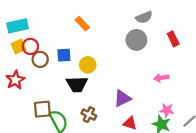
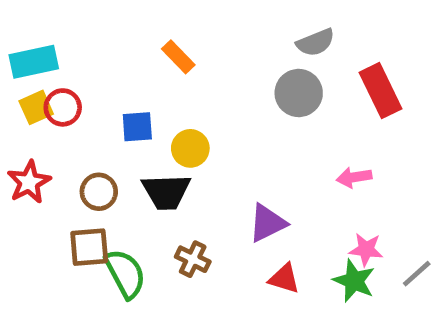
red rectangle: (173, 39) -> (381, 91), size x1.5
brown circle: (40, 59) -> (99, 192), moved

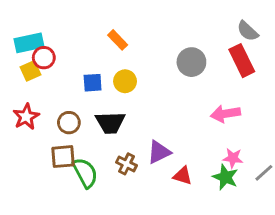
gray semicircle: (316, 42) -> (248, 31), moved, turned 65
red circle: (63, 107) -> (44, 58), moved
yellow circle: (190, 148) -> (125, 81), moved
pink arrow: (354, 177) -> (225, 114), size x1.4
purple triangle: (267, 223) -> (159, 152), moved

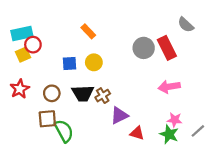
red rectangle: (242, 61) -> (167, 48), moved
brown cross: (126, 164) -> (103, 96), moved, turned 32

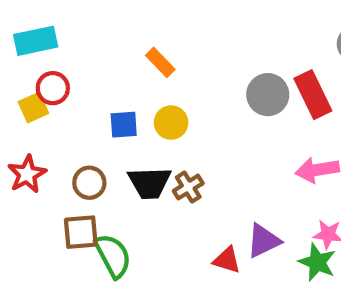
cyan rectangle: (22, 34) -> (36, 41), moved
purple triangle: (119, 115) -> (263, 241), moved
red triangle: (137, 133) -> (227, 260), moved

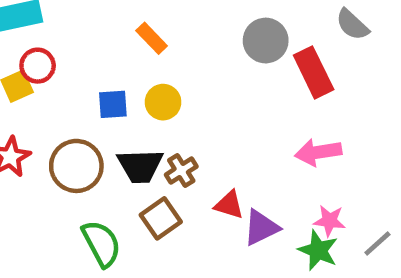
gray circle: (268, 95) -> (266, 41), moved
brown circle: (89, 183) -> (76, 166), size x1.5
brown square: (81, 232) -> (161, 218), moved, turned -30
red triangle: (227, 260) -> (229, 205), moved

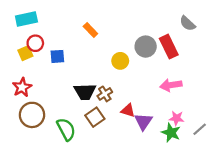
gray circle: (266, 41) -> (146, 47), moved
yellow circle: (163, 102) -> (120, 61), moved
blue square: (113, 104) -> (57, 56), moved
brown circle: (76, 166) -> (32, 115), moved
purple triangle: (261, 228) -> (143, 122), turned -30

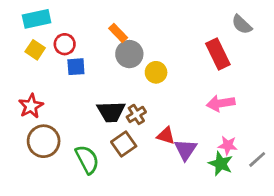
red circle: (35, 43) -> (65, 44), moved
gray circle: (146, 47) -> (129, 54), moved
yellow square: (25, 53) -> (35, 50), moved, turned -32

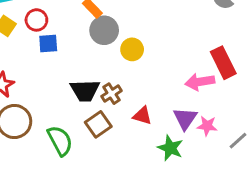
red rectangle: (218, 54) -> (223, 63), moved
purple triangle: (186, 150) -> (185, 119), moved
green star: (221, 164) -> (170, 148), moved

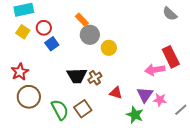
blue square: (48, 44) -> (52, 44), turned -32
brown square: (98, 124) -> (83, 109), moved

